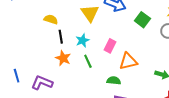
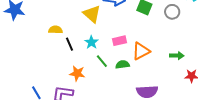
pink rectangle: (110, 46) -> (119, 41), turned 64
orange star: (63, 58) -> (77, 73), moved
green semicircle: (114, 81) -> (122, 65), moved

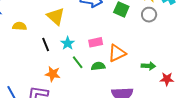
yellow triangle: (92, 14) -> (56, 16), moved
yellow semicircle: (56, 30) -> (20, 26), moved
green arrow: (177, 56) -> (148, 66), moved

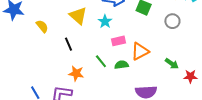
gray circle: (149, 15) -> (172, 21), moved
yellow semicircle: (20, 26) -> (42, 26), turned 48
cyan star: (68, 43) -> (105, 21), moved
green arrow: (148, 66) -> (172, 64), turned 32

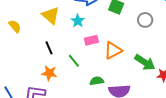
black line: (69, 44) -> (49, 48), moved
green arrow: (172, 64) -> (145, 62), size x1.5
green semicircle: (121, 65) -> (97, 81), moved

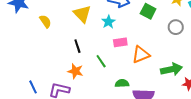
green arrow: (145, 62) -> (171, 69), turned -50

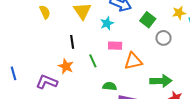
gray circle: (176, 27) -> (163, 38), moved
blue line: (33, 87) -> (13, 73), moved

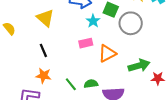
cyan star: (107, 23) -> (93, 21), moved
gray circle: (163, 38) -> (131, 23), size x1.5
green line: (93, 61) -> (71, 84), moved

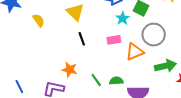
gray circle: (131, 23) -> (154, 35), moved
black line: (43, 50) -> (82, 39), moved

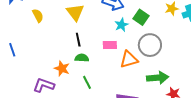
green semicircle: (116, 81) -> (82, 58), moved
blue line: (19, 87) -> (12, 50), moved

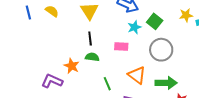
yellow semicircle: (38, 16) -> (52, 11), turned -32
blue line: (12, 50) -> (28, 12), moved
orange triangle: (129, 59) -> (137, 75), moved, turned 48
green line: (87, 82) -> (107, 84), moved

